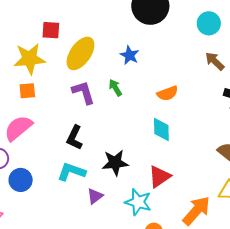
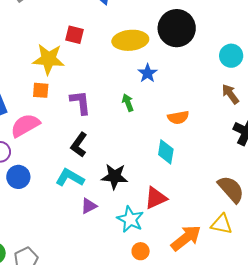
yellow ellipse: (80, 53) -> (130, 40), moved, turned 40
purple L-shape: (83, 92) -> (80, 102), moved

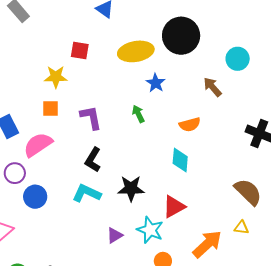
yellow star: (49, 59) -> (56, 77), size x0.7
brown arrow: (230, 94) -> (212, 87), moved
purple triangle: (89, 206) -> (115, 235), moved
yellow triangle: (222, 224) -> (241, 227), size x0.7

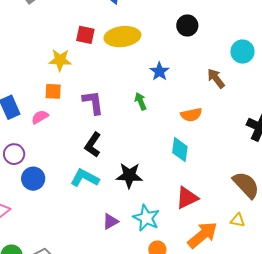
black circle: (181, 36) -> (187, 25), size x0.6
yellow ellipse: (136, 51) -> (122, 37), moved
pink semicircle: (38, 145) -> (40, 117), moved, size x0.6
red triangle: (174, 207) -> (187, 198), moved

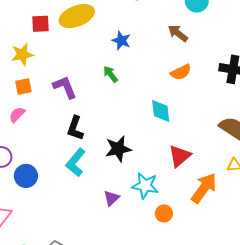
orange semicircle: (191, 115) -> (181, 72), moved
cyan L-shape: (85, 178) -> (76, 162), turned -64

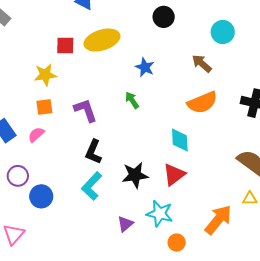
orange semicircle: (181, 72) -> (202, 103), size x1.4
red triangle: (180, 156) -> (174, 175), moved

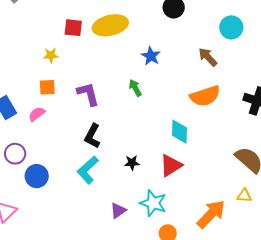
yellow star: (45, 75) -> (51, 55), size x0.7
black star: (135, 175) -> (132, 163), size x0.6

